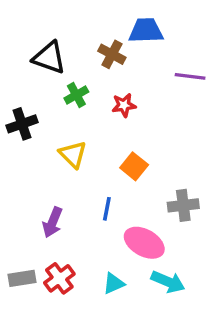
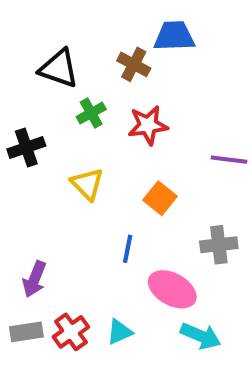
purple line: (190, 76) -> (229, 160), moved
red star: (124, 105) -> (148, 125), size x1.4
purple arrow: (53, 222) -> (34, 279), moved
cyan triangle: (114, 283) -> (120, 332), moved

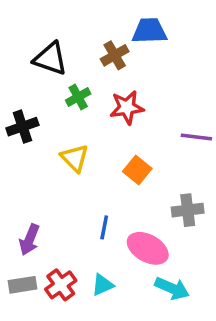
brown cross: (134, 64) -> (115, 55), turned 32
blue line: (128, 249) -> (104, 227), moved

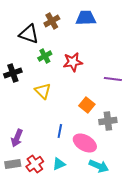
brown cross: (115, 55) -> (52, 21), moved
orange square: (137, 170) -> (87, 105), moved

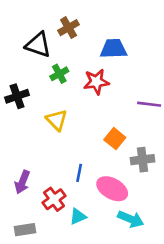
blue trapezoid: (86, 18) -> (113, 49), moved
gray rectangle: (13, 164) -> (25, 230), moved
red cross: (35, 164) -> (54, 199), moved

